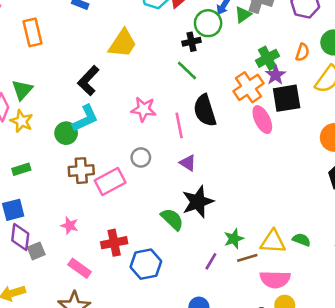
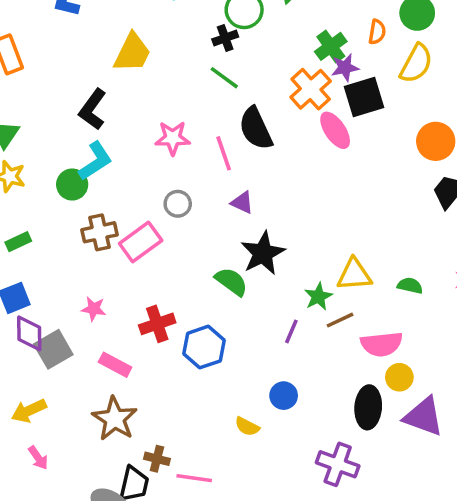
purple star: (276, 75) -> (345, 68), turned 30
yellow triangle: (273, 242) -> (354, 275), moved
gray square: (36, 251) -> (53, 349), size x1.5

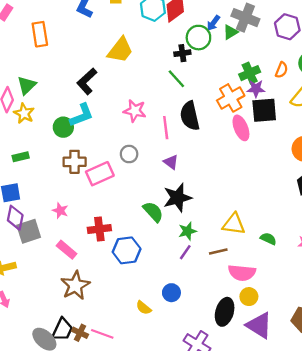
green star: (318, 297) -> (187, 231), moved
brown star: (115, 419) -> (75, 285), moved
brown cross: (157, 459) -> (80, 333), moved

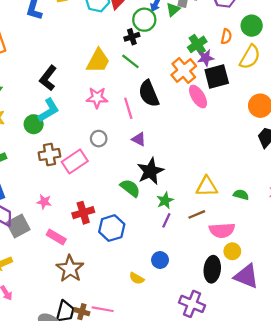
yellow trapezoid: (120, 50) -> (98, 61), moved

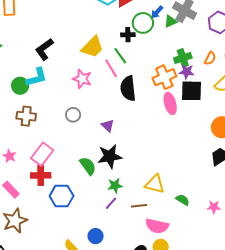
pink line: (128, 108) -> (111, 68), moved, turned -30
pink rectangle: (75, 161) -> (42, 154), moved, turned -35

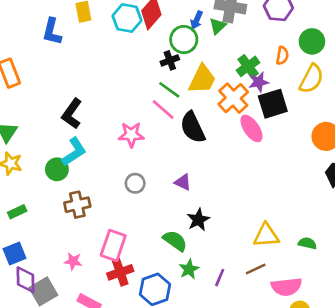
yellow trapezoid: (92, 47) -> (202, 79), moved
black star: (110, 156) -> (198, 220), size x0.7
green star: (115, 186) -> (189, 269), moved

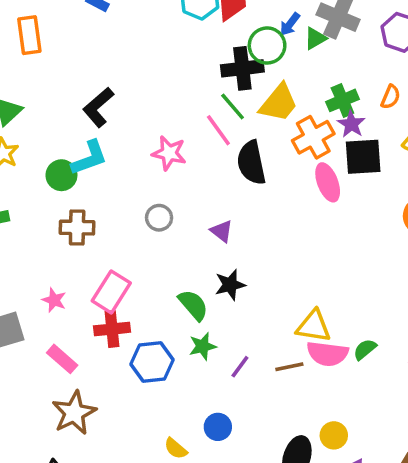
black cross: (170, 60) -> (242, 68), size x1.6
purple star: (259, 82) -> (351, 124), turned 30
green semicircle: (307, 243) -> (365, 349), turned -66
pink semicircle: (286, 287) -> (327, 354), moved

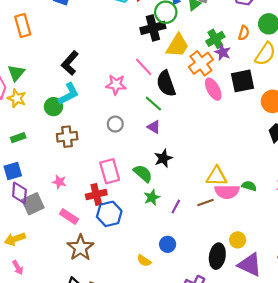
green line: (233, 107) -> (153, 104), moved
black square: (363, 157) -> (242, 81), moved
pink rectangle: (111, 292) -> (110, 171), moved, turned -40
green semicircle: (365, 349) -> (249, 186), turned 64
blue hexagon: (152, 362) -> (109, 214), moved

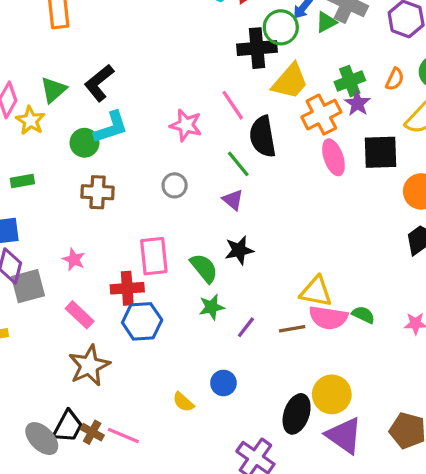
black L-shape: (70, 63) -> (99, 83), moved
green triangle: (16, 73) -> (54, 90), moved
yellow circle: (238, 240) -> (332, 394), size x1.5

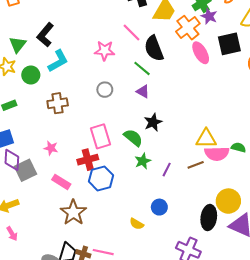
green circle: (84, 143) -> (31, 75), moved

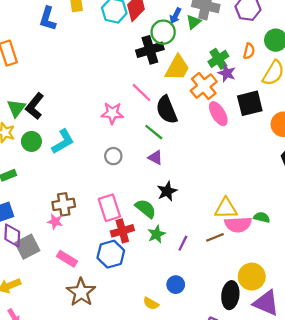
black L-shape: (45, 35) -> (35, 106), moved
cyan L-shape: (58, 61) -> (63, 142), moved
brown cross: (58, 103) -> (64, 204), moved
red cross: (88, 160) -> (122, 231), moved

